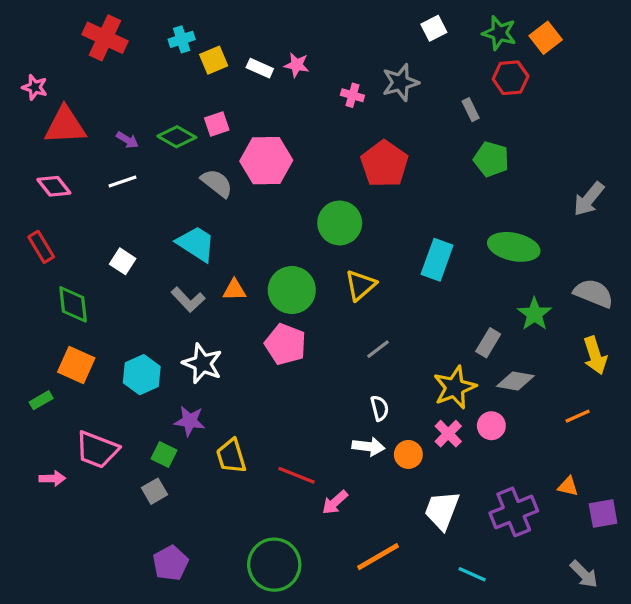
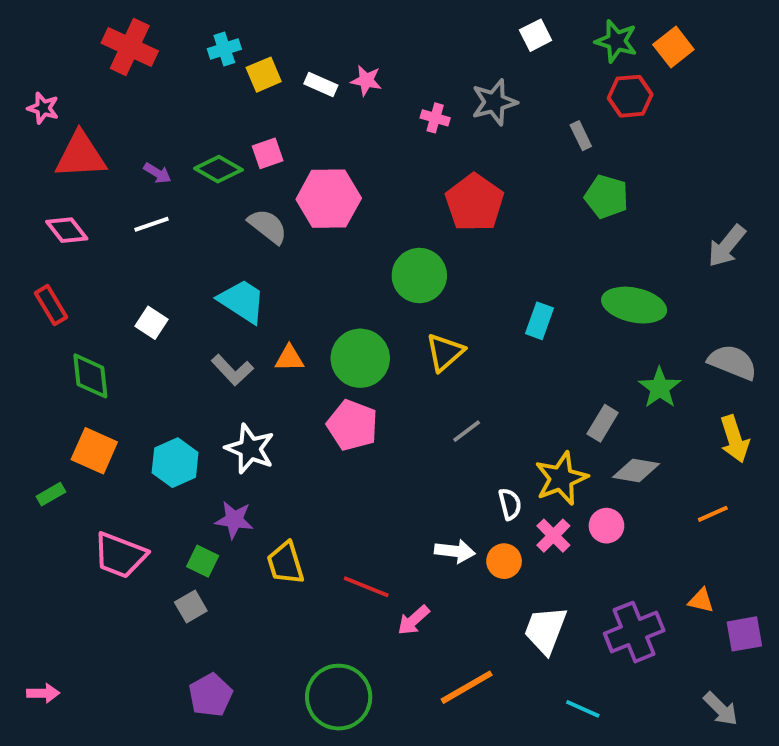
cyan rectangle: (437, 260) -> (540, 321), size x0.7
white semicircle: (380, 408) -> (510, 504), moved
pink arrow: (52, 478) -> (43, 693), moved

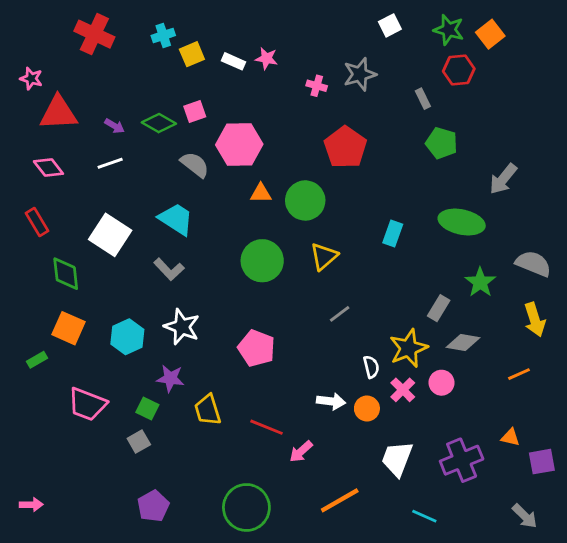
gray arrow: (727, 246) -> (503, 179), moved
white square: (151, 323) -> (110, 235), size x1.8
orange triangle: (289, 358) -> (261, 193), moved
pink pentagon: (352, 425) -> (256, 348), moved

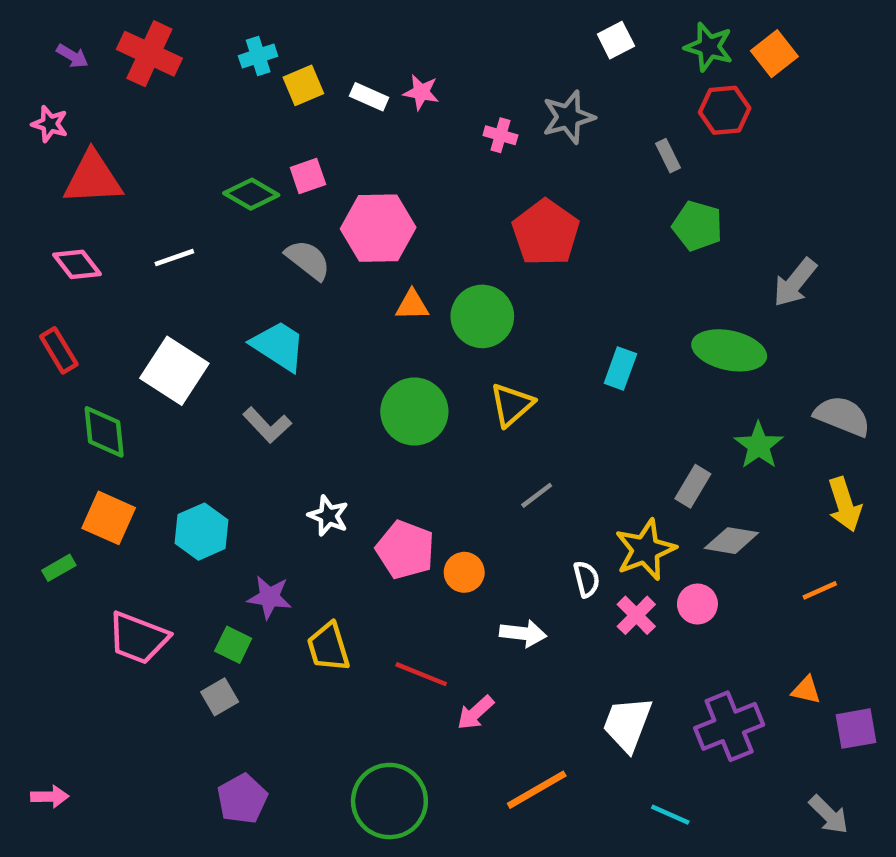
purple arrow: (114, 126) -> (72, 56), moved
white star: (182, 327) -> (328, 516), moved, size x0.7
orange circle: (367, 408) -> (464, 572), moved

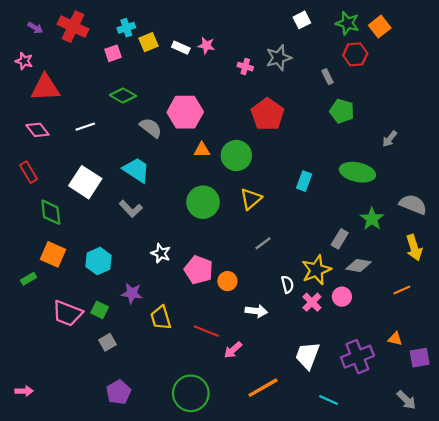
pink square: (308, 176) -> (113, 53), moved
gray arrow: (795, 282) -> (390, 139), size x0.7
green square: (233, 645) -> (100, 310), moved

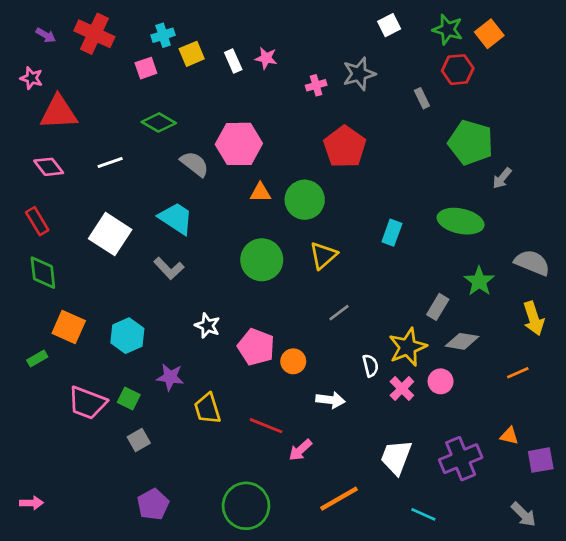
white rectangle: (181, 48) -> (233, 61), turned 42
pink cross: (245, 67) -> (316, 85), turned -32
green pentagon: (342, 111) -> (471, 142), moved, size x1.4
green diamond: (51, 212) -> (43, 273), moved

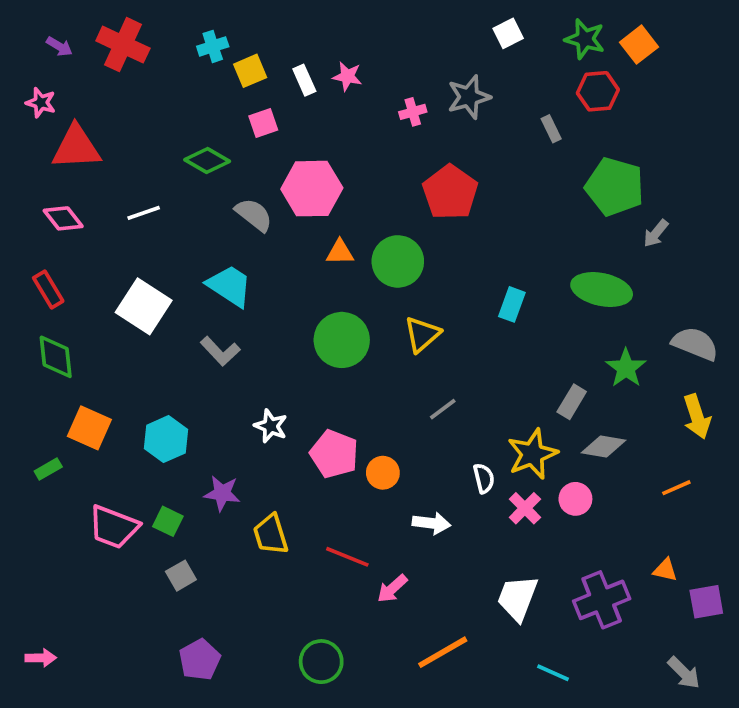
pink square: (146, 68) -> (263, 123), moved
green circle: (246, 506) -> (321, 662), size x0.7

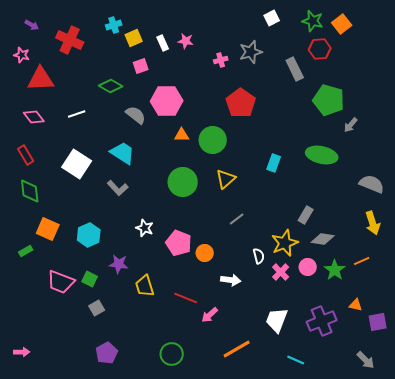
red cross: (123, 45) -> (70, 40), moved
gray rectangle: (551, 129) -> (295, 69), size x1.6
green star: (626, 368) -> (335, 270), moved

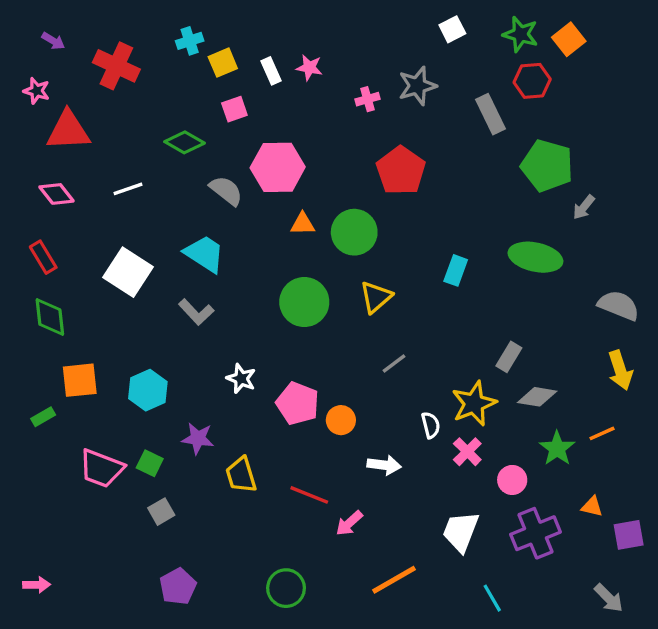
orange square: (48, 229) -> (80, 380), turned -30
pink circle: (308, 267) -> (512, 480), moved
cyan line: (296, 360) -> (492, 598), turned 36

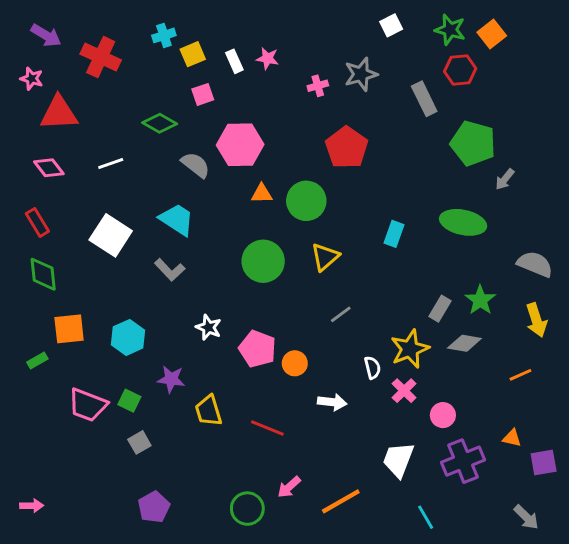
purple arrow: (53, 41) -> (46, 35), size x1.5
green star: (557, 448) -> (480, 300), moved
pink arrow: (349, 523) -> (289, 487), moved

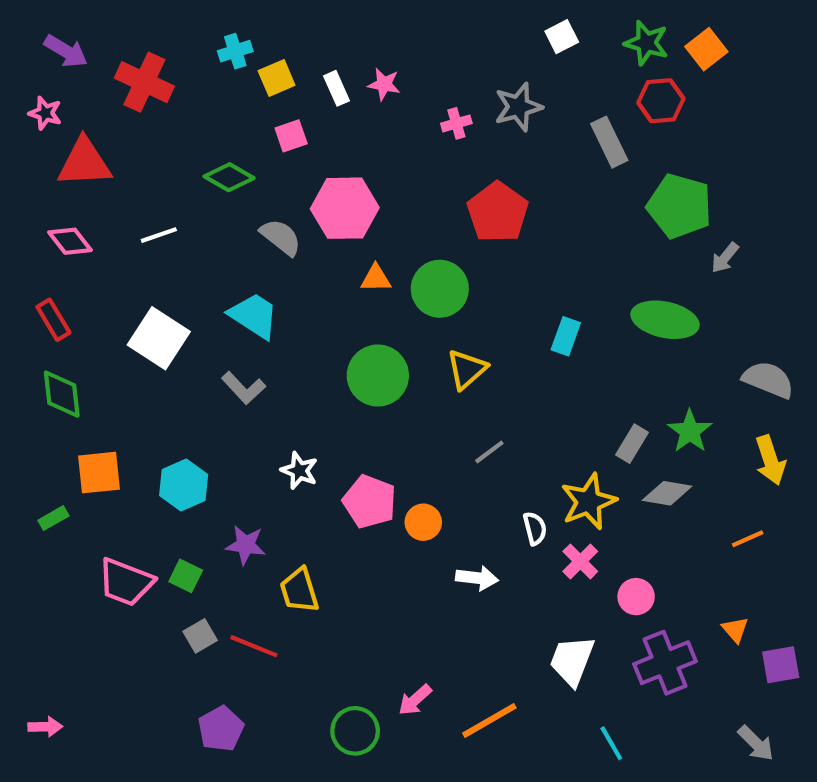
red line: (267, 428) -> (254, 646), moved
orange triangle: (512, 438) -> (735, 630), turned 36

